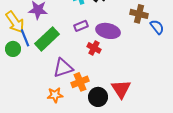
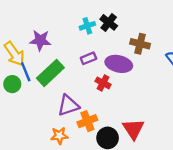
brown cross: (139, 14) -> (140, 44), moved

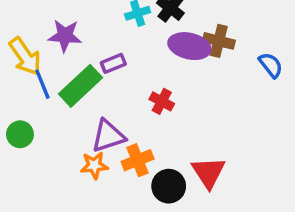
purple rectangle: (88, 58) -> (113, 63), moved
purple ellipse: (119, 64) -> (189, 46), moved
green circle: (12, 84) -> (20, 134), moved
orange star: (59, 136) -> (94, 165), moved

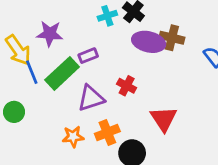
purple triangle: (108, 136) -> (91, 98), moved
red triangle: (208, 172) -> (164, 119), moved

